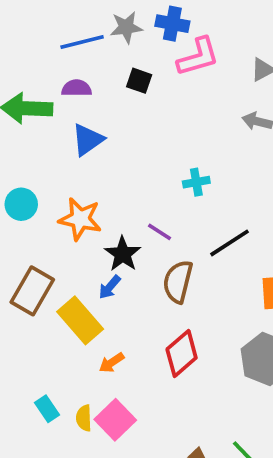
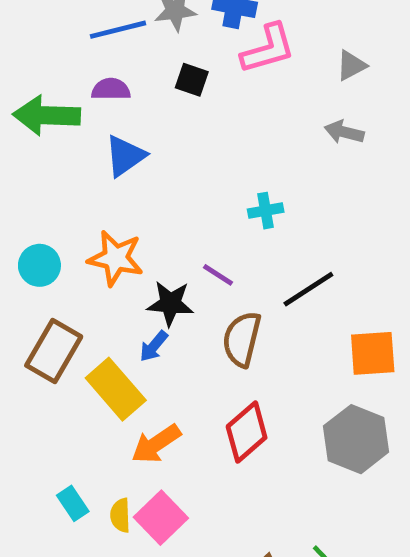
cyan circle: (21, 204) -> (39, 265), moved
black star: (123, 254) -> (170, 303), turned -30
orange arrow: (112, 363) -> (156, 444), size x1.5

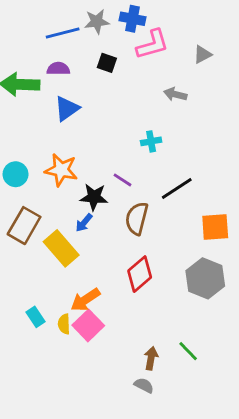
gray arrow: (344, 132) -> (175, 94), moved
orange arrow: (156, 444) -> (85, 300), moved

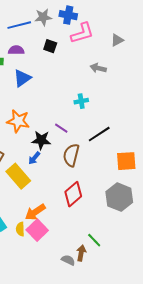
green line: (188, 351) -> (94, 240), moved
gray semicircle: (144, 385) -> (68, 260), moved

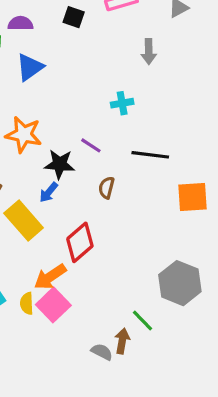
gray arrow: (98, 68) -> (149, 52), turned -105
black line: (99, 134) -> (150, 155), turned 40
brown semicircle: (71, 155) -> (106, 188), size x0.6
red diamond: (73, 194) -> (80, 242), moved
gray hexagon: (119, 197) -> (180, 283), moved

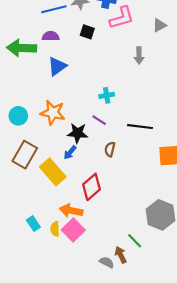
cyan cross: (122, 103) -> (107, 95), moved
orange arrow: (50, 277) -> (71, 211), turned 45
brown arrow: (122, 341) -> (121, 255), turned -35

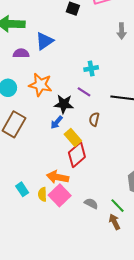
purple semicircle: (51, 36) -> (21, 53), moved
yellow rectangle: (53, 172) -> (73, 138), moved, size x0.7
brown arrow: (121, 255) -> (114, 222), moved
gray semicircle: (107, 262) -> (91, 204), moved

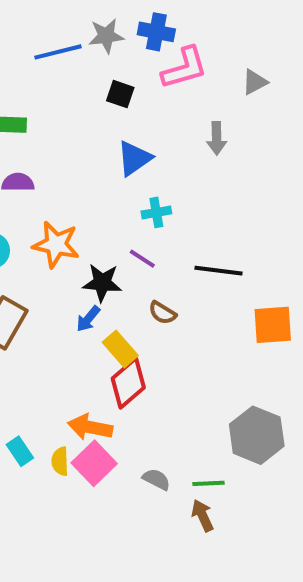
blue triangle: (44, 41) -> (134, 158), moved
brown semicircle: (94, 119) -> (162, 313), turned -72
green line: (118, 206) -> (209, 483), turned -49

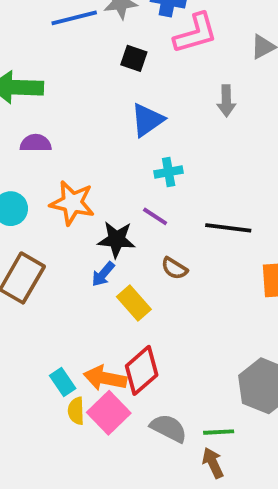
red diamond: (128, 383) -> (142, 370), moved
cyan rectangle: (20, 451) -> (63, 382), moved
gray semicircle: (156, 479) -> (169, 428), size x1.4

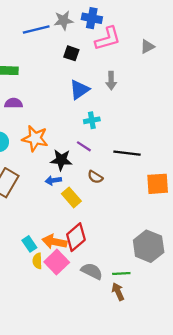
gray arrow: (226, 101) -> (111, 81), moved
blue arrow: (103, 274) -> (53, 180), turned 42

